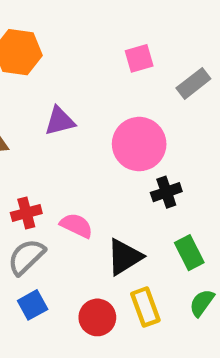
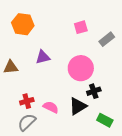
green rectangle: (189, 253) -> (105, 120), turned -35
black triangle: (124, 257) -> (78, 106), moved

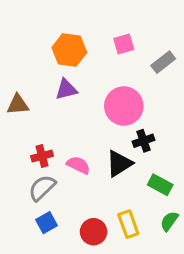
orange hexagon: (23, 24) -> (69, 50), moved

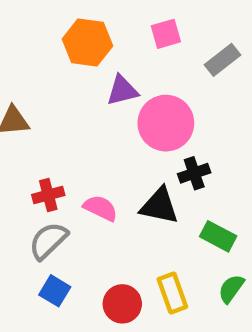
purple triangle: (66, 89) -> (122, 90), moved
black triangle: (119, 164) -> (159, 206), turned 44
blue square: (47, 223) -> (55, 291), turned -30

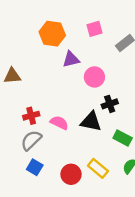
pink circle: (166, 123) -> (94, 77), size x0.7
yellow rectangle: (172, 293) -> (98, 168), turned -30

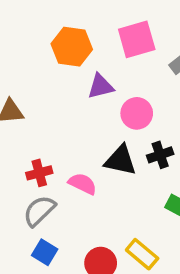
pink square: (94, 29) -> (137, 39), size x1.5
black triangle: (91, 122) -> (120, 160), moved

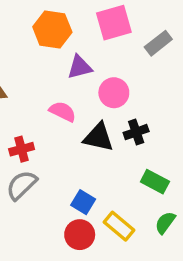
pink semicircle: (83, 184) -> (63, 112), moved
blue square: (45, 252) -> (83, 202), moved

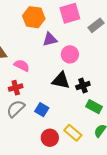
pink semicircle: (63, 112) -> (22, 65), moved
black cross: (136, 132) -> (83, 86), moved
blue square: (83, 202) -> (42, 110), moved

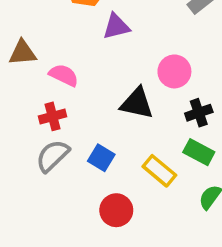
pink circle: (70, 54) -> (174, 71), moved
black cross: (83, 86) -> (199, 113), moved
yellow rectangle: (73, 133) -> (159, 171), moved

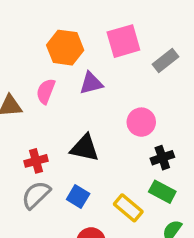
pink semicircle: (64, 75) -> (46, 91), moved, turned -95
black triangle: (137, 103) -> (85, 148), moved

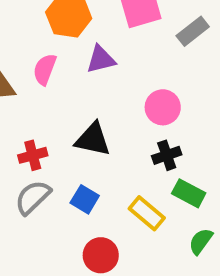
black cross: (162, 158) -> (167, 155), moved

